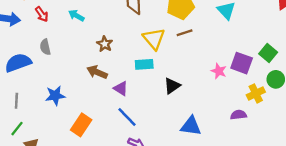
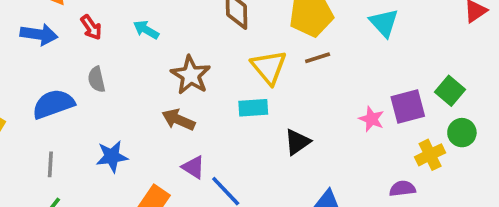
brown star: (105, 44) -> (191, 75), size x1.5
purple square: (242, 63) -> (408, 106), turned -35
purple triangle: (121, 89) -> (193, 167), moved

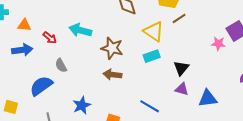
cyan arrow: (146, 30) -> (80, 30), size x1.5
purple triangle: (193, 167) -> (182, 89), moved

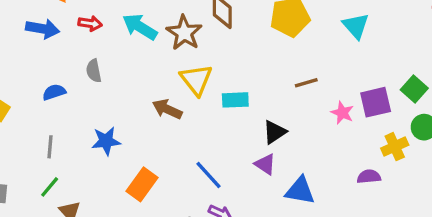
brown line: (179, 19) -> (306, 83), moved
yellow triangle: (154, 31) -> (196, 80), moved
red arrow: (50, 38) -> (90, 23), turned -48
brown star: (112, 48) -> (184, 33), moved
blue semicircle: (41, 86) -> (54, 92), size x0.6

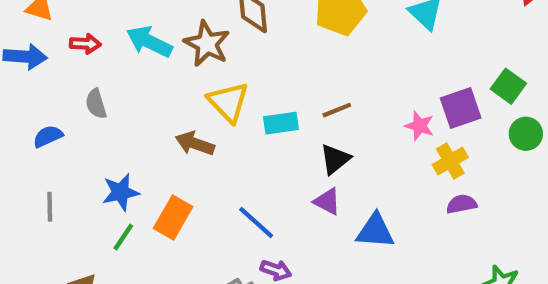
brown line: (306, 83) -> (337, 110), moved
yellow cross: (395, 147) -> (450, 161), moved
orange rectangle: (142, 184) -> (173, 217), moved
green line: (50, 187) -> (123, 237), moved

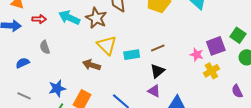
purple semicircle: (462, 204) -> (237, 91), moved, turned -104
gray line: (50, 207) -> (24, 96), turned -64

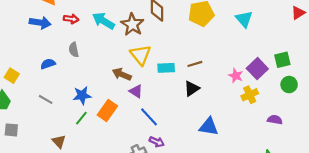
green square: (238, 35) -> (282, 60), turned 35
purple square: (216, 46) -> (257, 69), turned -30
purple triangle: (154, 91) -> (136, 91), moved
purple semicircle: (237, 91) -> (275, 120), turned 120

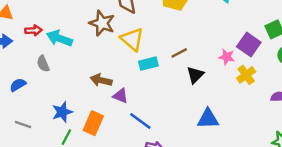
cyan arrow: (103, 21) -> (59, 38), moved
yellow triangle: (140, 55) -> (132, 39), moved
black triangle: (192, 89) -> (195, 75), moved

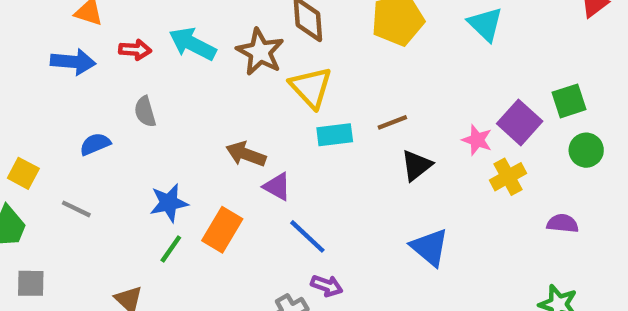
cyan arrow: (59, 38) -> (192, 44), moved
blue triangle: (208, 119) -> (430, 247), turned 35
gray line: (23, 124) -> (76, 209), moved

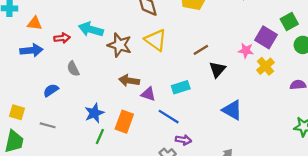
brown star: (260, 52) -> (119, 45), moved
cyan rectangle: (335, 135) -> (181, 87), moved

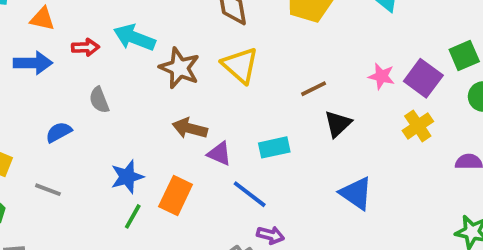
pink star: (246, 51) -> (381, 76), moved

